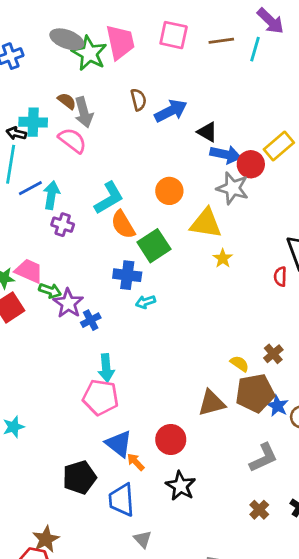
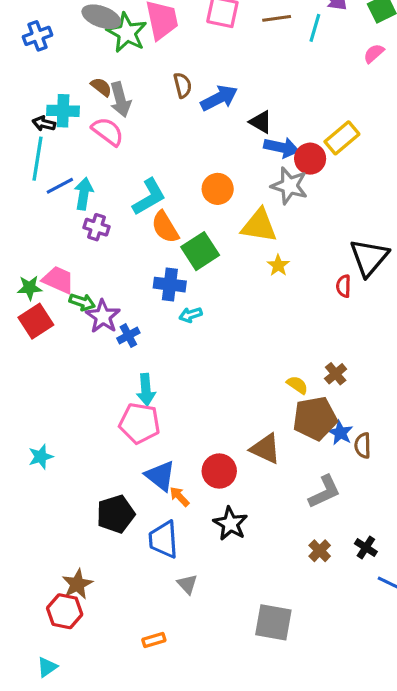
brown triangle: (211, 403) -> (265, 449), moved, turned 40

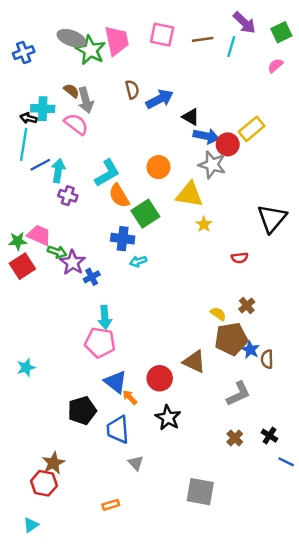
red semicircle: (344, 286) -> (240, 258), moved, turned -98

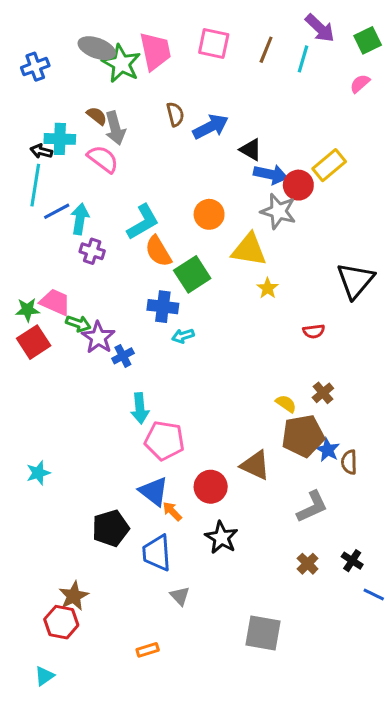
brown line: (203, 39) -> (266, 50), turned -60
pink pentagon: (100, 342) -> (164, 441), moved

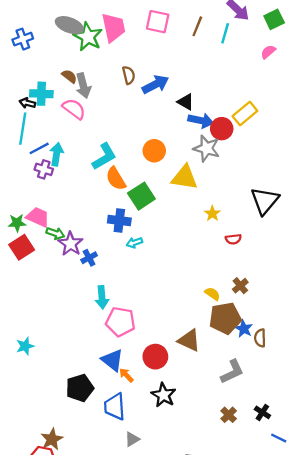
purple cross: (92, 251) -> (44, 169), moved
yellow star: (268, 288) -> (212, 214), moved
gray triangle: (180, 596) -> (132, 439), turned 42

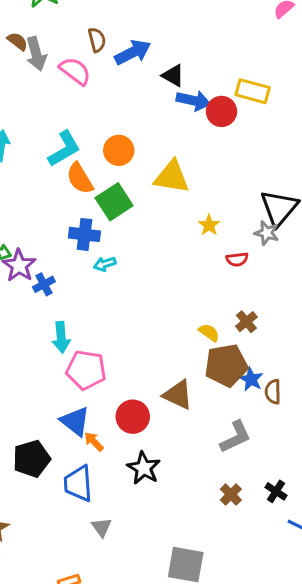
pink semicircle: (74, 109) -> (75, 71), moved
yellow rectangle: (245, 114) -> (253, 91), turned 55
gray star: (207, 148) -> (267, 233), moved, size x0.7
orange circle: (154, 151) -> (119, 150), moved
gray triangle: (132, 439) -> (102, 527), turned -35

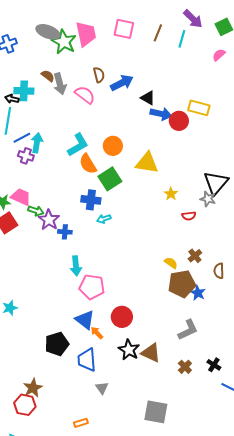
blue cross: (44, 284) -> (65, 232), turned 32
brown semicircle: (273, 392) -> (219, 271), moved
brown triangle: (178, 395) -> (151, 353), moved

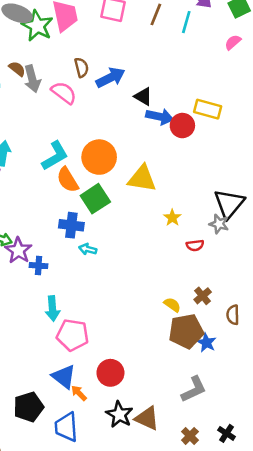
orange circle: (113, 146) -> (99, 157), size x1.4
cyan arrow: (104, 219) -> (88, 249), turned 32

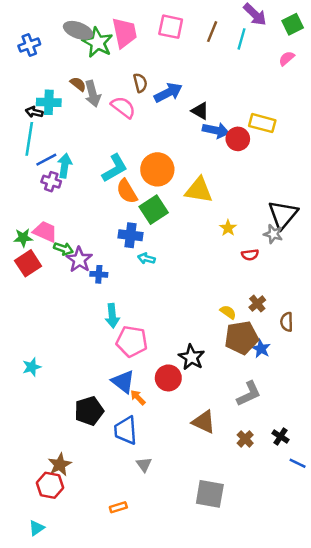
black star: (119, 414) -> (191, 357), moved

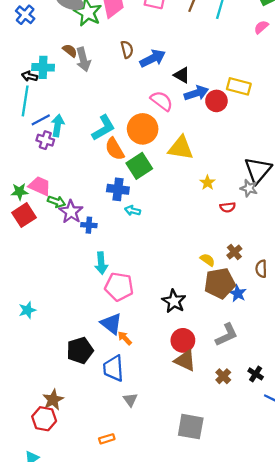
blue cross: (29, 45) -> (25, 15), turned -30
pink semicircle: (123, 107) -> (162, 101), moved
blue arrow: (216, 130) -> (196, 93), turned -30
red circle: (168, 378) -> (183, 340), moved

